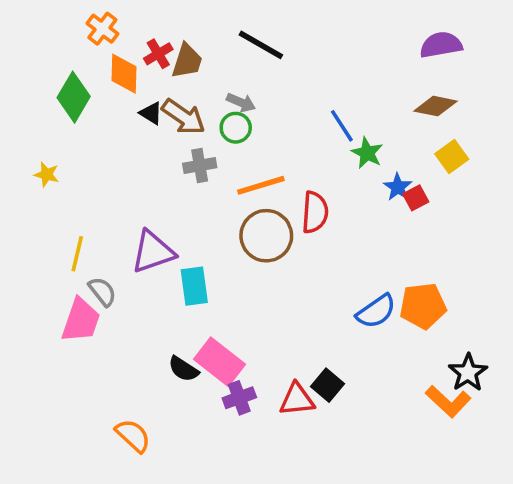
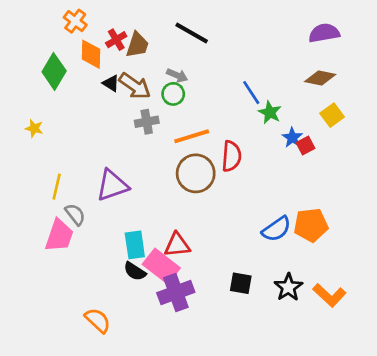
cyan rectangle: (194, 286) -> (135, 245), moved
black star: (468, 373) -> (288, 287), moved
black square: (328, 385) -> (241, 283), turned -30
purple cross: (239, 398) -> (176, 293), size x1.5
red triangle: (297, 400) -> (177, 245), moved

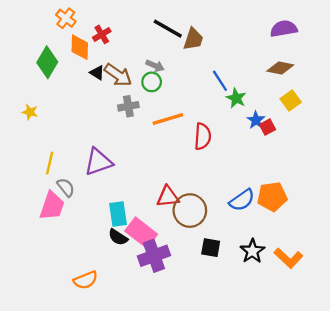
brown trapezoid: (137, 45) -> (193, 39), moved
brown circle: (196, 173) -> (190, 211), moved
red triangle: (177, 245) -> (168, 197), moved
orange semicircle: (98, 320) -> (86, 280), turned 115

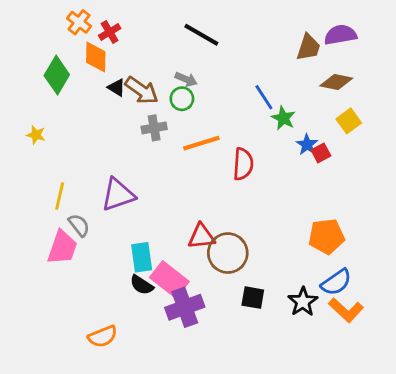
red cross: (102, 34) -> (110, 32), moved
brown trapezoid: (193, 39) -> (308, 47), moved
blue semicircle: (242, 200) -> (336, 282), moved

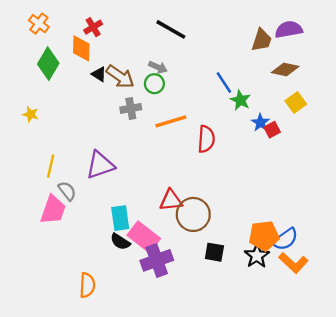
orange cross: (79, 22) -> (39, 24), moved
orange pentagon: (327, 236) -> (264, 236), moved
orange semicircle: (103, 336) -> (87, 285), turned -65

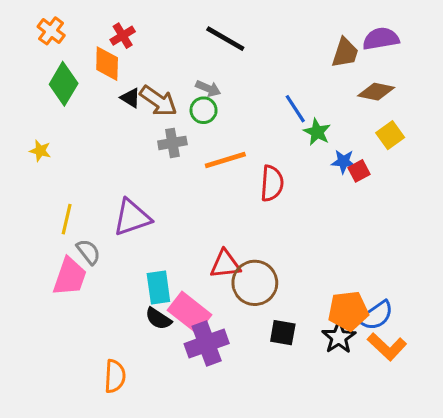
blue star: (260, 123) -> (343, 162), turned -30

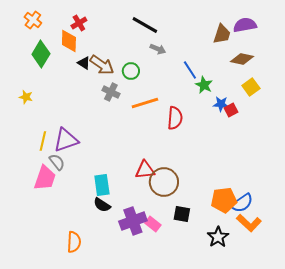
gray arrow: (208, 88) -> (158, 49), moved
gray cross: (172, 143) -> (111, 92), turned 36
purple triangle: (132, 218) -> (66, 140), moved
pink rectangle: (190, 312) -> (153, 224), moved, size x0.6
black star: (339, 337) -> (218, 237), moved

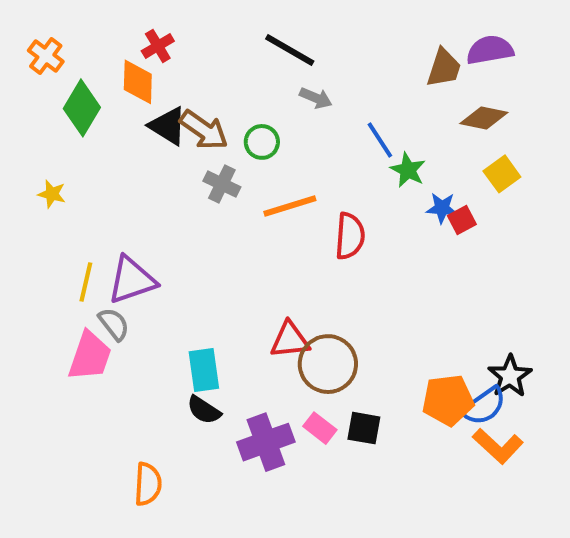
orange cross: (33, 20) -> (46, 56), moved
black triangle: (84, 63) -> (168, 126), size x1.5
pink rectangle: (153, 224) -> (320, 428), moved
black star: (218, 237) -> (510, 376), moved

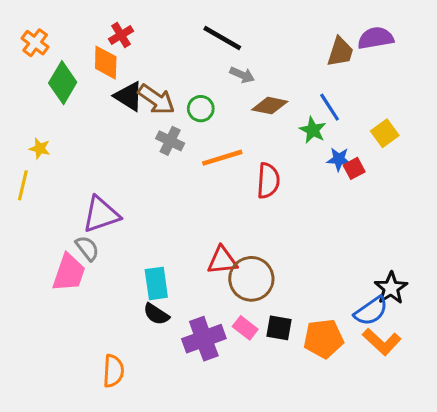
brown diamond: (484, 118) -> (270, 106), moved
blue line: (380, 140) -> (330, 107), moved
yellow line: (86, 282) -> (23, 185), moved
orange pentagon: (448, 400) -> (323, 339), moved

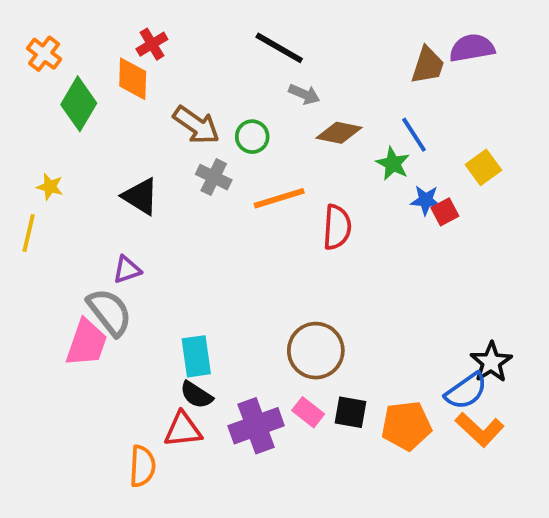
black triangle: (129, 96) -> (140, 196), moved
purple triangle: (101, 214) -> (127, 270), size x0.6
gray semicircle: (87, 248) -> (110, 312), size x1.5
red triangle: (222, 260) -> (183, 430), moved

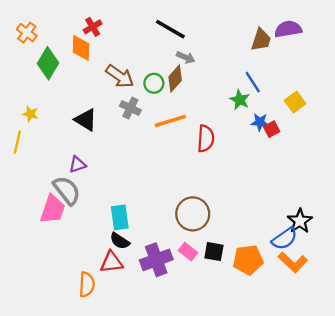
brown diamond: (339, 133) -> (175, 79), moved, turned -60

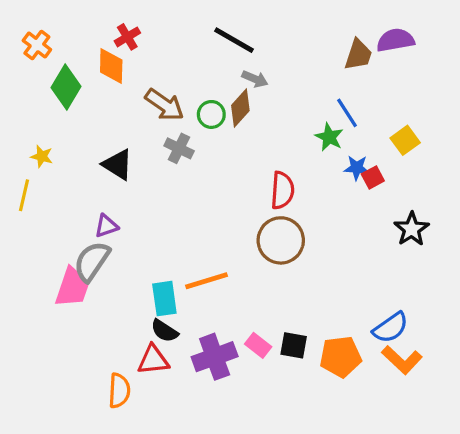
orange line: (170, 121) -> (206, 281), moved
gray semicircle: (67, 190) -> (92, 261), turned -108
brown circle: (193, 214) -> (281, 240), moved
black star: (300, 221) -> (412, 229), moved

